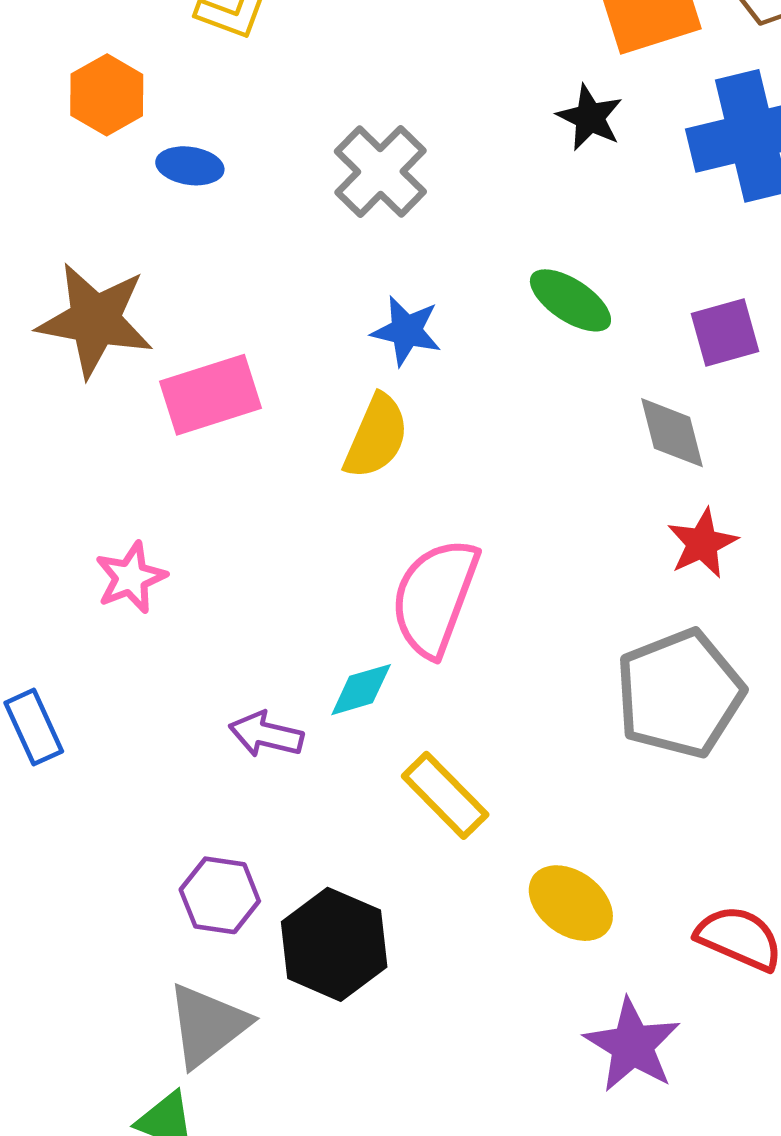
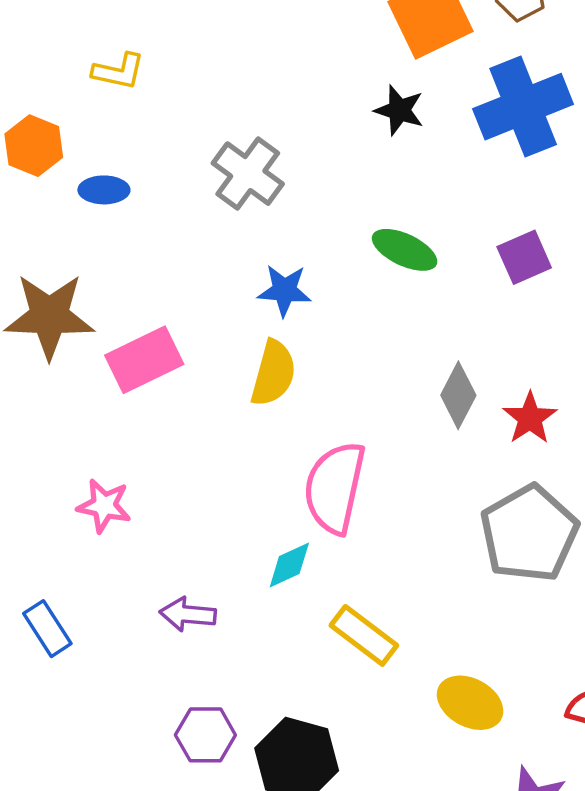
gray diamond: (672, 433) -> (458, 395), moved, turned 50
pink star: (131, 578) -> (104, 506), turned -30
purple arrow: (266, 734) -> (188, 614), moved

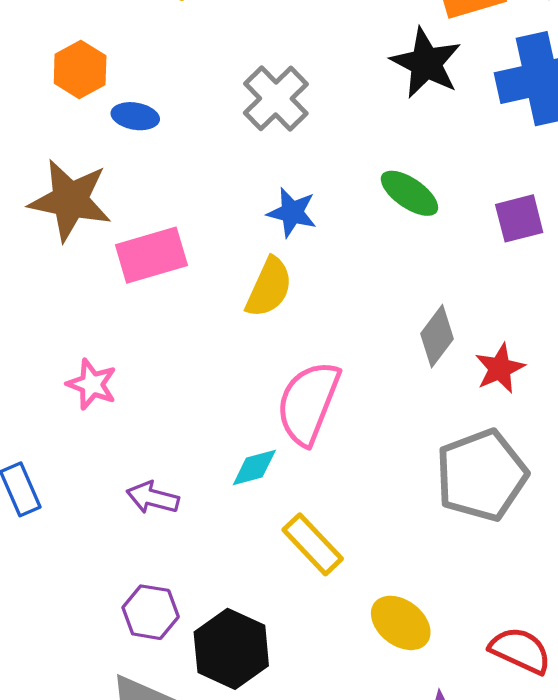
black star: (399, 110) -> (426, 63), size x1.5
orange hexagon: (34, 146) -> (80, 70), moved
blue ellipse: (104, 190) -> (135, 116), moved

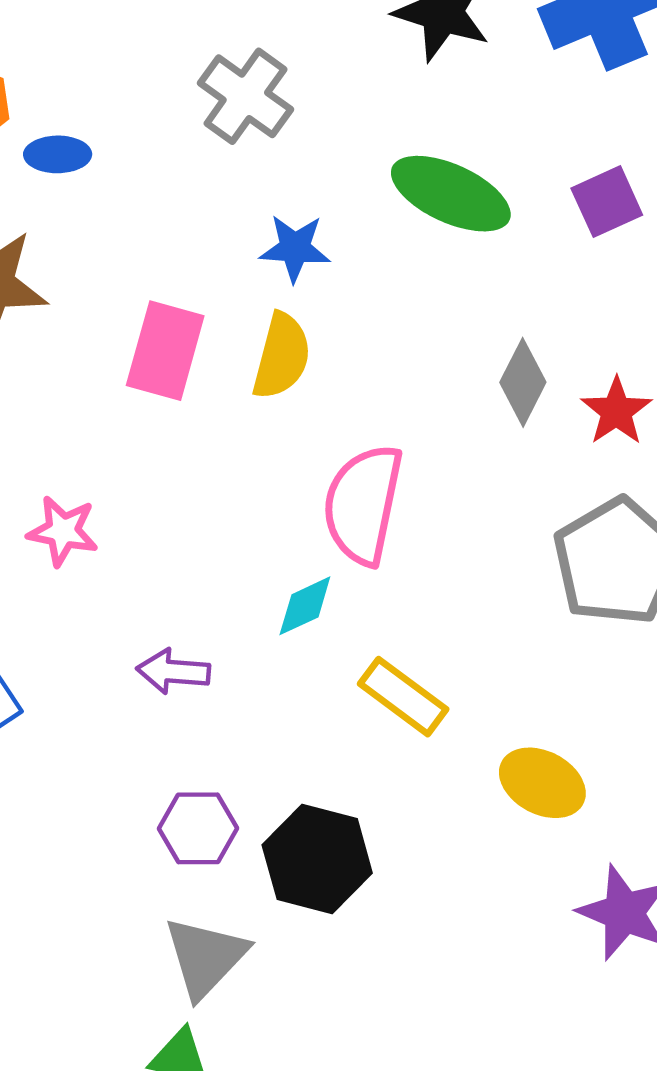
green ellipse: (409, 193) -> (451, 194), size x1.4
pink rectangle: (151, 255) -> (165, 351), moved, turned -48

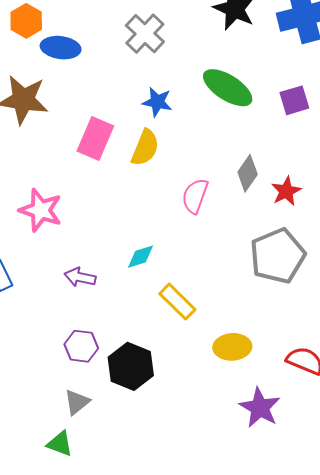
blue ellipse: (58, 154) -> (61, 48), size x1.4
pink semicircle: (363, 504) -> (195, 196), moved, size x0.7
pink star: (63, 531) -> (41, 210), size x1.4
yellow ellipse: (542, 783) -> (232, 347), turned -39
gray triangle: (205, 957) -> (77, 402), size x0.7

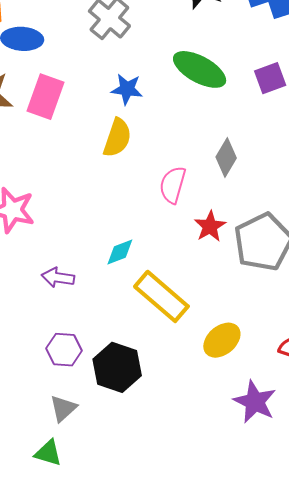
pink rectangle: (95, 138) -> (45, 97), moved
red star: (286, 191) -> (210, 226), moved
yellow rectangle: (177, 302) -> (161, 296), size x1.4
yellow ellipse: (232, 347) -> (222, 340), turned -33

